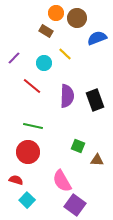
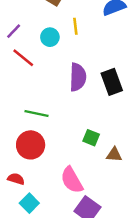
yellow line: (65, 54) -> (75, 26), turned 40
red line: (32, 86) -> (23, 58), moved

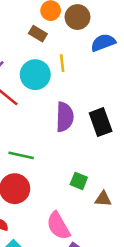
cyan circle: (50, 37) -> (35, 75), size x1.5

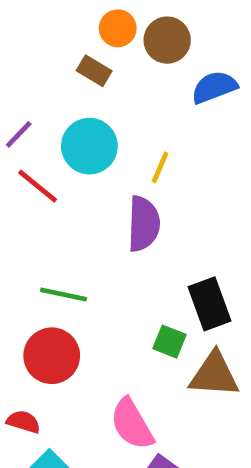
yellow line: (62, 63) -> (160, 167), moved, turned 30
black rectangle: (101, 122) -> (210, 304), moved
brown triangle: (103, 199) -> (214, 375), size x1.6

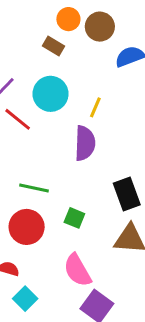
green square: (170, 342) -> (74, 218), moved

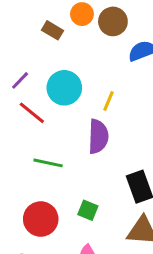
brown rectangle: (53, 46) -> (52, 30), moved
green line: (34, 188) -> (48, 163), moved

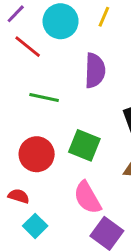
yellow line: (109, 101) -> (104, 17), moved
green square: (88, 210) -> (84, 145), size x1.5

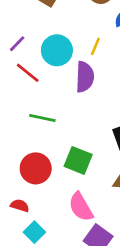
purple semicircle: (95, 71) -> (85, 77), moved

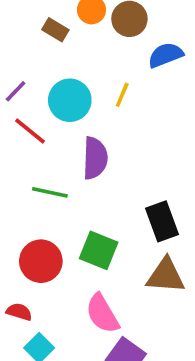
purple semicircle: (85, 77) -> (95, 158), moved

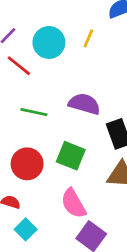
purple semicircle: (95, 158) -> (84, 104), moved, turned -76

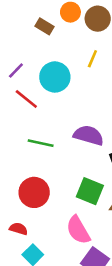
yellow line: (88, 38) -> (92, 59), moved
green square: (71, 156) -> (90, 191), moved

